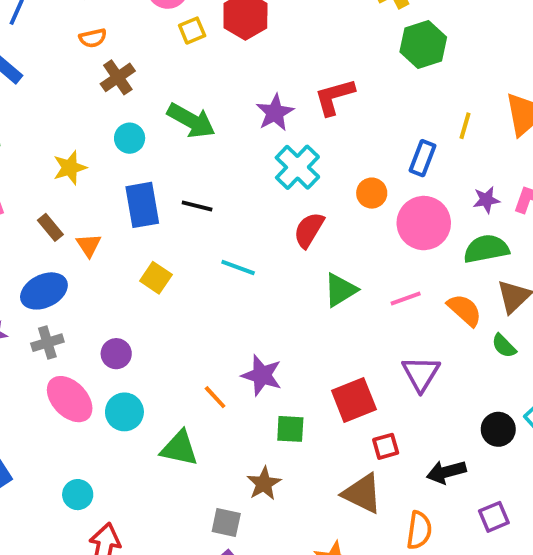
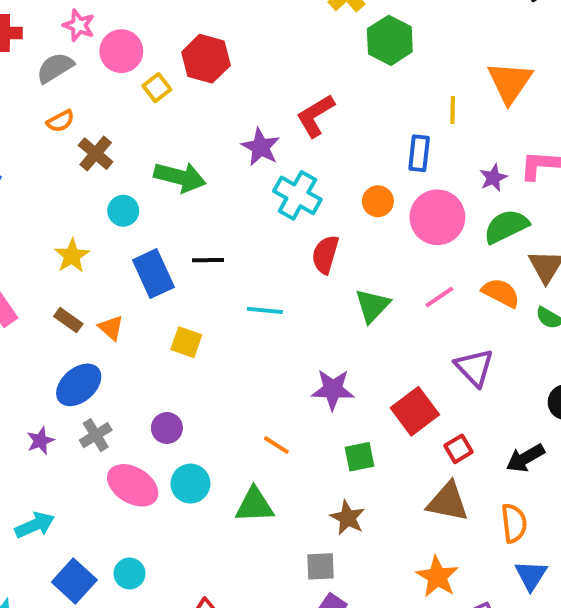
purple star: (262, 375) -> (333, 389), moved
cyan circle: (78, 495) -> (130, 573), moved

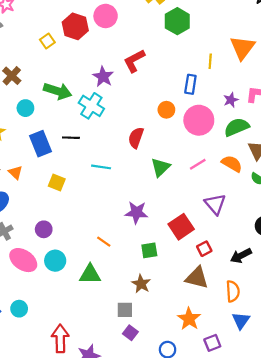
pink circle: (121, 51) -> (106, 16), moved
cyan cross: (297, 195) -> (91, 106), moved

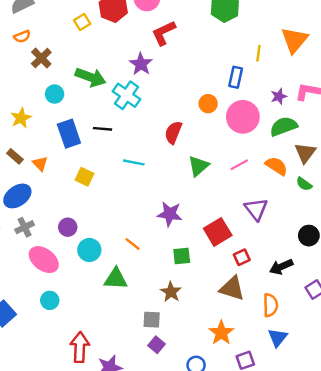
red L-shape: (134, 61) -> (164, 33), moved
cyan circle: (55, 261) -> (89, 250), moved
cyan circle: (19, 309) -> (50, 300), moved

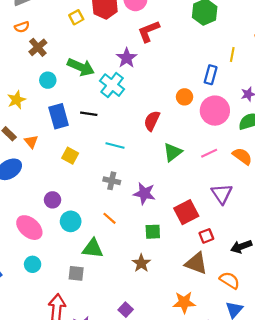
gray cross: (25, 227) -> (112, 181), moved, turned 35
orange semicircle: (270, 305) -> (230, 280), turned -60
gray square: (152, 320) -> (76, 273), moved
orange star: (221, 333) -> (184, 302), turned 30

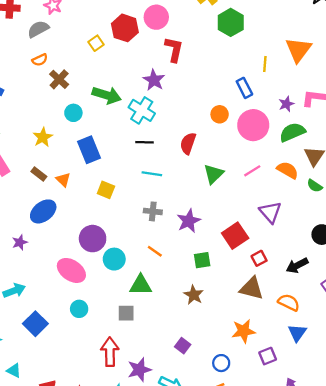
red L-shape: (149, 31) -> (174, 49), turned 130
blue rectangle: (211, 75) -> (244, 88), turned -36
black line: (89, 114) -> (145, 142), moved
purple star: (144, 193) -> (189, 221), turned -30
purple circle: (53, 200) -> (93, 239), size x1.5

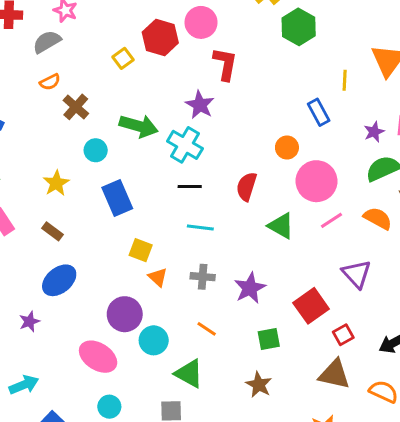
pink circle: (253, 125) -> (316, 181), moved
green triangle: (214, 174) -> (281, 226), turned -45
orange triangle: (63, 180) -> (158, 277), moved
green triangle: (141, 285) -> (189, 374), turned 30

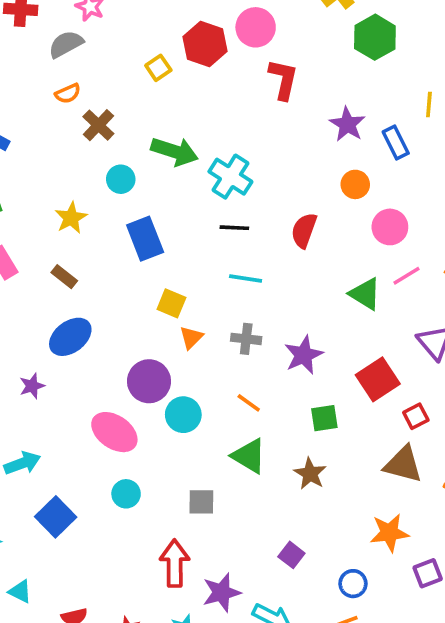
purple star: (200, 105) -> (347, 124), moved
pink circle: (316, 181) -> (390, 227), size x0.7
green triangle: (281, 226) -> (365, 294), moved
orange triangle: (158, 277) -> (191, 337), turned 30
green triangle: (189, 374) -> (249, 456), moved

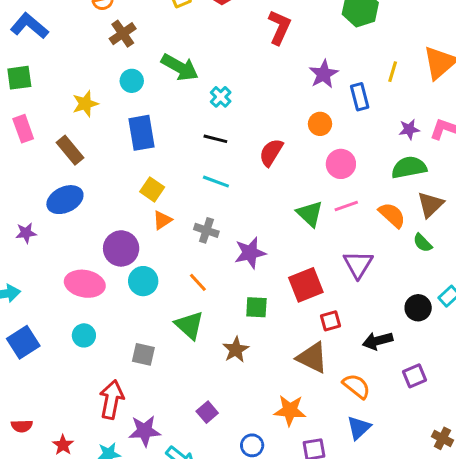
cyan cross: (230, 177) -> (221, 97), size x0.6
brown rectangle: (64, 277) -> (70, 150), size x1.4
pink ellipse: (114, 432) -> (85, 284), turned -36

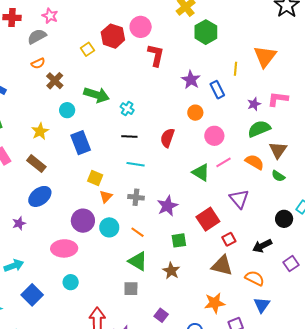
cyan circle: (143, 281) -> (109, 227), moved
gray square: (143, 354) -> (131, 289), moved

